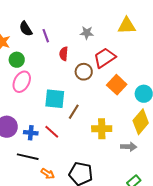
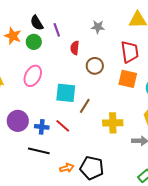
red trapezoid: (105, 58) -> (130, 52), moved, turned 115
green circle: (17, 60) -> (34, 42), moved
orange square: (117, 85) -> (128, 79), turned -30
orange arrow: (48, 174) -> (67, 168), moved, turned -48

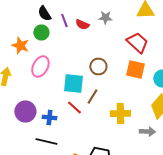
orange star: (13, 36) -> (20, 46), moved
red semicircle: (75, 48) -> (82, 24), moved, turned -72
red trapezoid: (130, 52) -> (137, 42), turned -40
brown circle: (95, 66) -> (98, 66), moved
red line: (63, 126) -> (74, 108), moved

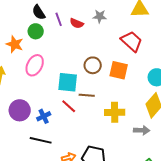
orange square: (135, 70) -> (119, 70), moved
brown line: (92, 96) -> (87, 95), turned 63
blue cross: (49, 118) -> (44, 116), turned -32

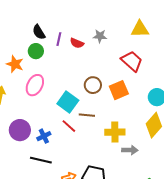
purple line: (59, 19) -> (59, 39), turned 32
orange square: (119, 70) -> (119, 90), turned -36
cyan square: (68, 82) -> (68, 102), turned 30
gray arrow: (142, 130) -> (130, 150), moved

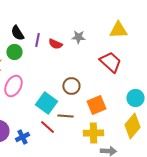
orange square: (119, 90) -> (96, 105), moved

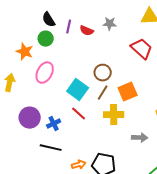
brown line: (65, 116) -> (103, 93), moved, turned -63
yellow cross: (93, 133) -> (114, 115), moved

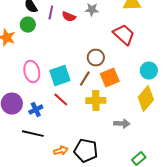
pink ellipse: (45, 73) -> (32, 72), moved, turned -40
brown circle: (103, 73) -> (96, 58), moved
cyan square: (78, 90) -> (60, 76), turned 35

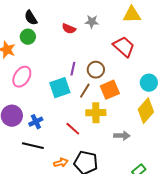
purple line: (51, 13) -> (73, 69), moved
pink ellipse: (32, 72) -> (22, 77), moved, turned 45
red line: (61, 100) -> (73, 129), moved

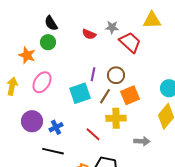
red trapezoid: (124, 47) -> (130, 42), moved

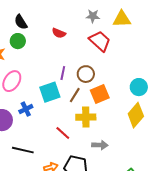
gray star: (112, 27) -> (93, 16), moved
blue cross: (56, 127) -> (26, 109), moved
gray arrow: (142, 141) -> (100, 145), moved

